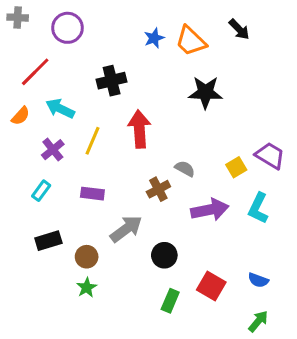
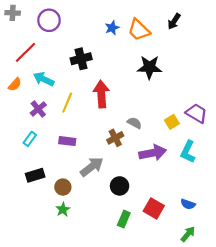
black arrow: (239, 29) -> (174, 21), turned 77

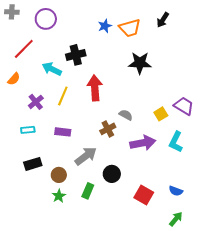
orange trapezoid: (139, 30) -> (130, 28), turned -60
cyan arrow: (44, 79) -> (52, 69), moved
cyan rectangle: (30, 139) -> (28, 130), turned 48
green rectangle: (124, 219) -> (88, 191), moved

